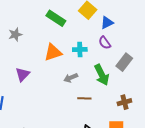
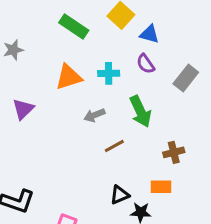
blue triangle: (107, 23) -> (149, 34), turned 40
gray rectangle: (124, 62) -> (186, 78), moved
brown line: (84, 98) -> (114, 146), turned -32

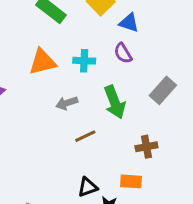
gray rectangle: (186, 78) -> (163, 90), moved

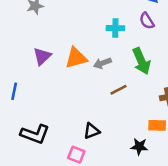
orange triangle: (43, 62) -> (76, 58), moved
black triangle: (88, 187) -> (92, 131), moved

